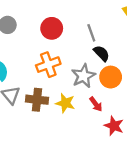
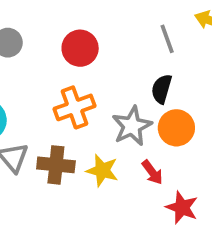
gray line: (91, 33) -> (167, 39), moved
black semicircle: (102, 53) -> (162, 89), turned -120

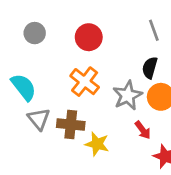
orange cross: (74, 107) -> (85, 82), turned -32
yellow star: (102, 170) -> (97, 144), moved

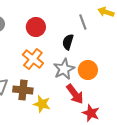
black semicircle: (150, 68) -> (68, 42), moved
red arrow: (143, 130) -> (75, 94), size x1.5

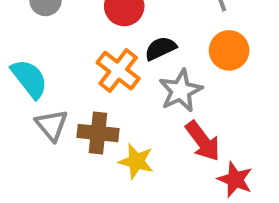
black semicircle: (68, 42) -> (160, 48), moved, turned 49
orange circle: (88, 70) -> (229, 50), moved

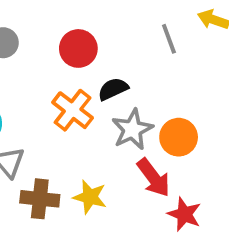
orange circle: (229, 50) -> (179, 137), moved
brown cross: (98, 133) -> (40, 199), moved

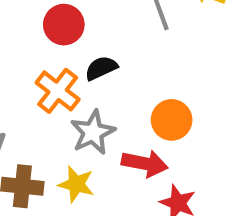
gray star: (132, 129) -> (93, 132), moved
red arrow: (154, 178) -> (145, 163), turned -42

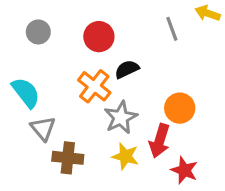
red arrow: (145, 163) -> (160, 141), turned 96
yellow star: (76, 184) -> (125, 156), moved

